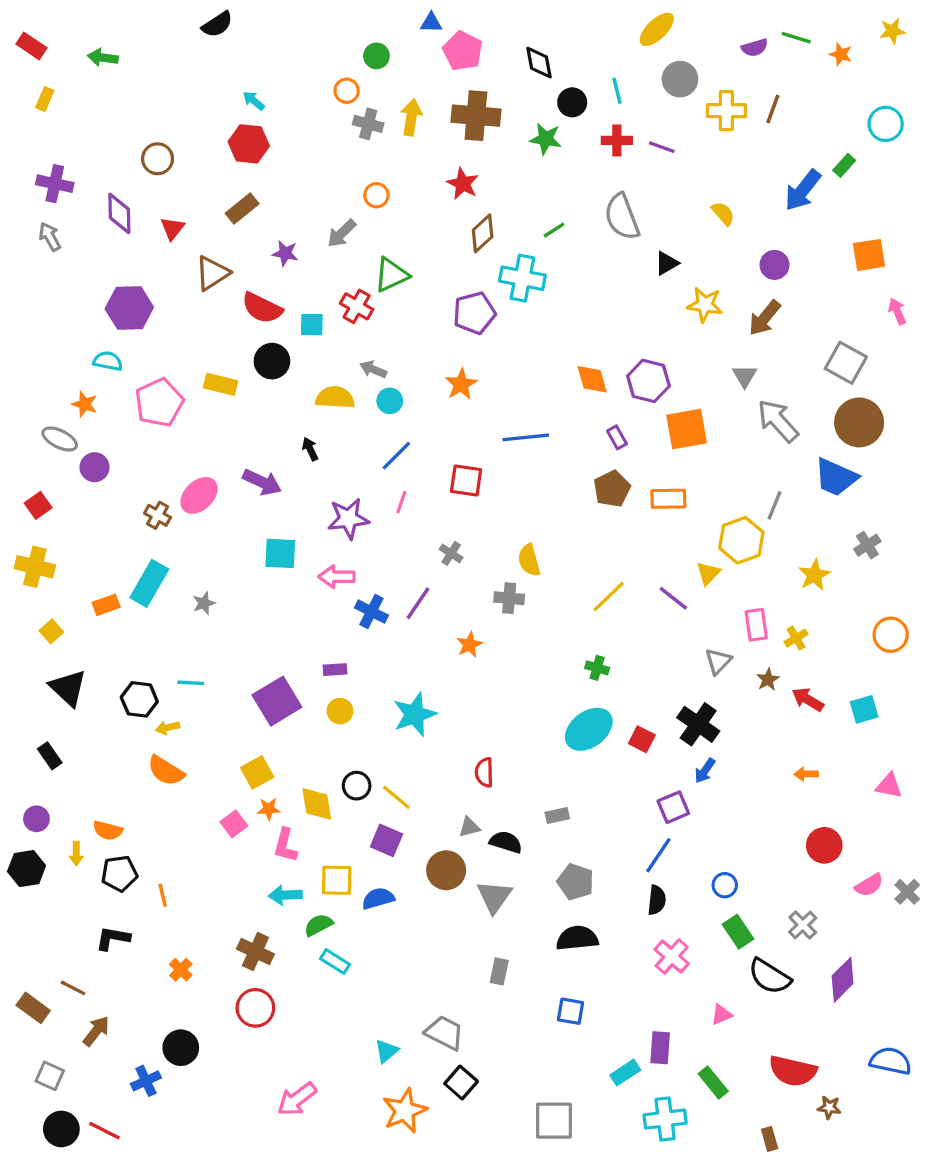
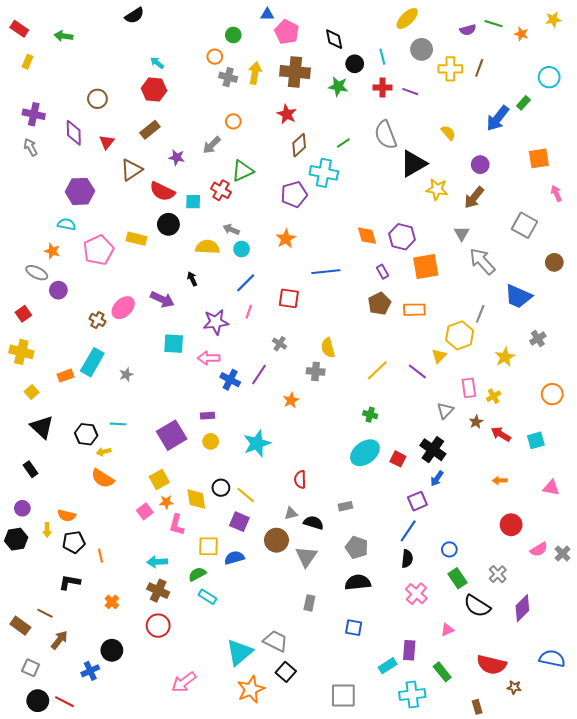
black triangle: (667, 263) -> (413, 164), size x1.8
brown circle: (859, 422) -> (554, 262), moved, size x0.6
cyan arrow: (285, 895) -> (157, 562), moved
cyan triangle: (386, 1051) -> (239, 652), size x1.8

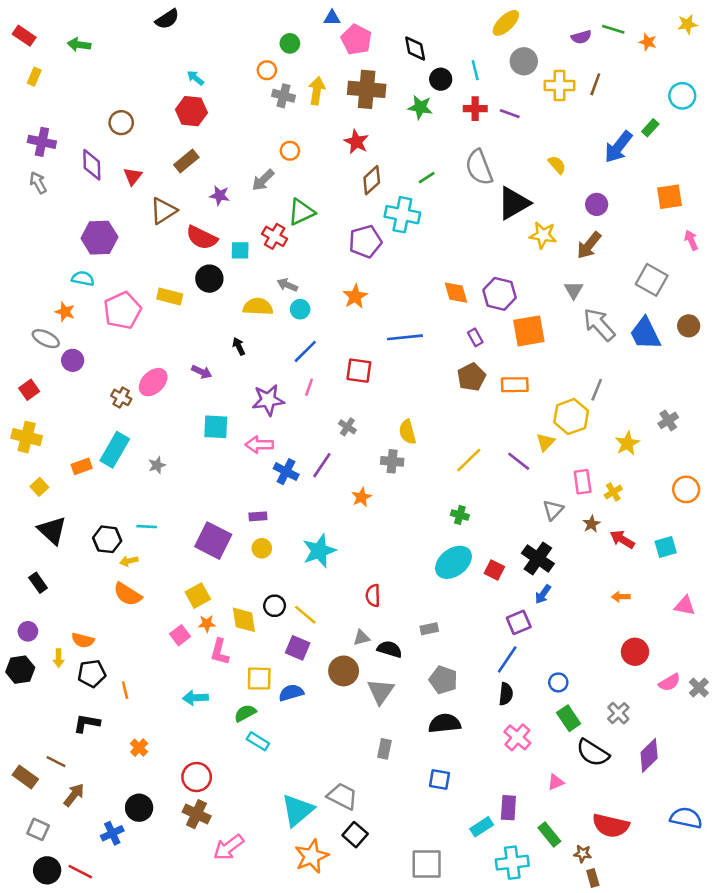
blue trapezoid: (518, 296) -> (645, 334), moved, turned 40
purple arrow: (162, 299) -> (202, 372), size x0.7
purple square: (172, 435) -> (213, 541), turned -32
brown cross: (158, 591) -> (197, 814), moved
brown star: (514, 687) -> (583, 854), moved

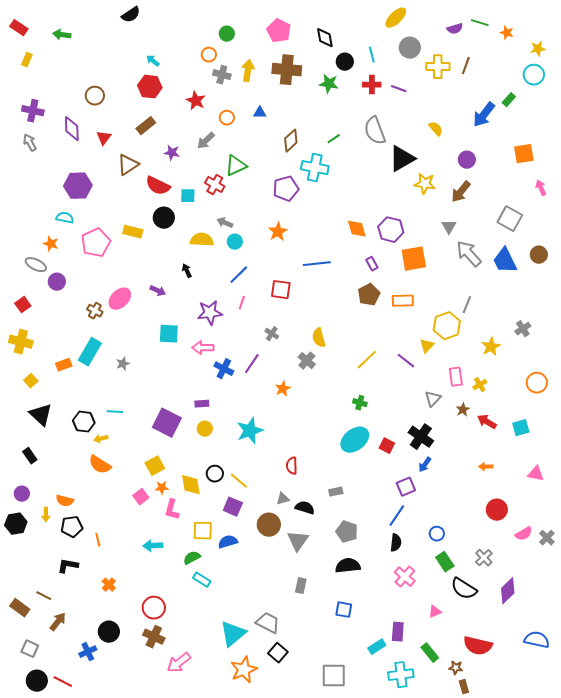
blue triangle: (332, 18) -> (260, 113), moved
yellow star: (687, 24) -> (538, 49), moved
red star: (356, 142) -> (196, 101), moved
gray cross: (392, 461) -> (307, 361), turned 36

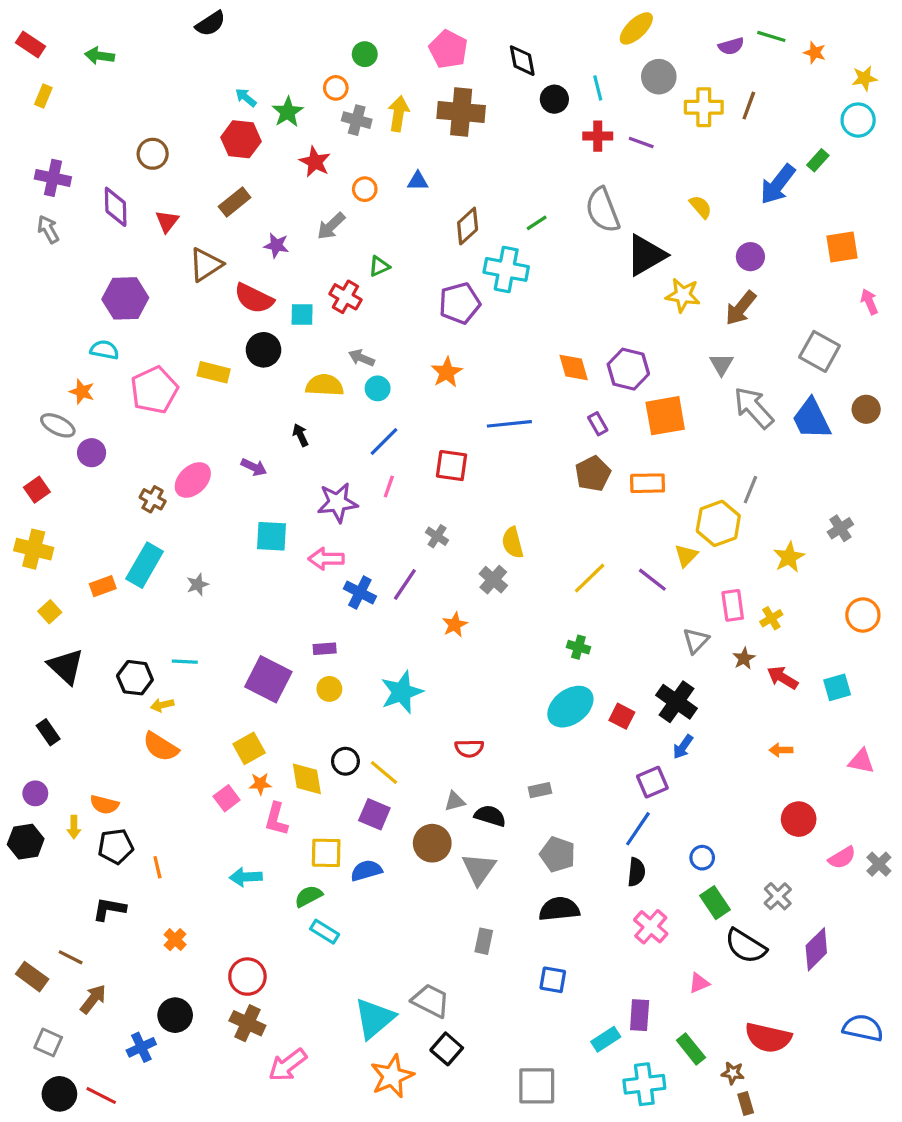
green star: (329, 84) -> (288, 112), moved, turned 30
green triangle: (236, 166) -> (379, 266), size x0.6
red semicircle: (292, 466) -> (469, 748), turned -90

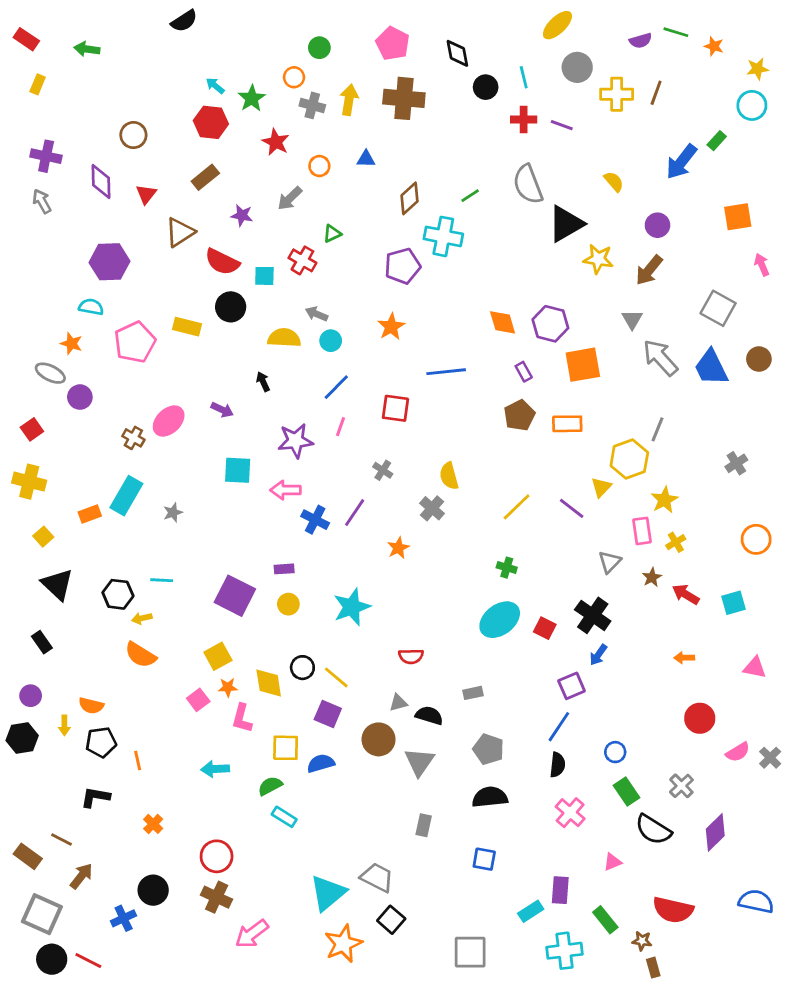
yellow star: (789, 557) -> (665, 500), moved
gray square: (48, 1042) -> (42, 914), size x1.6

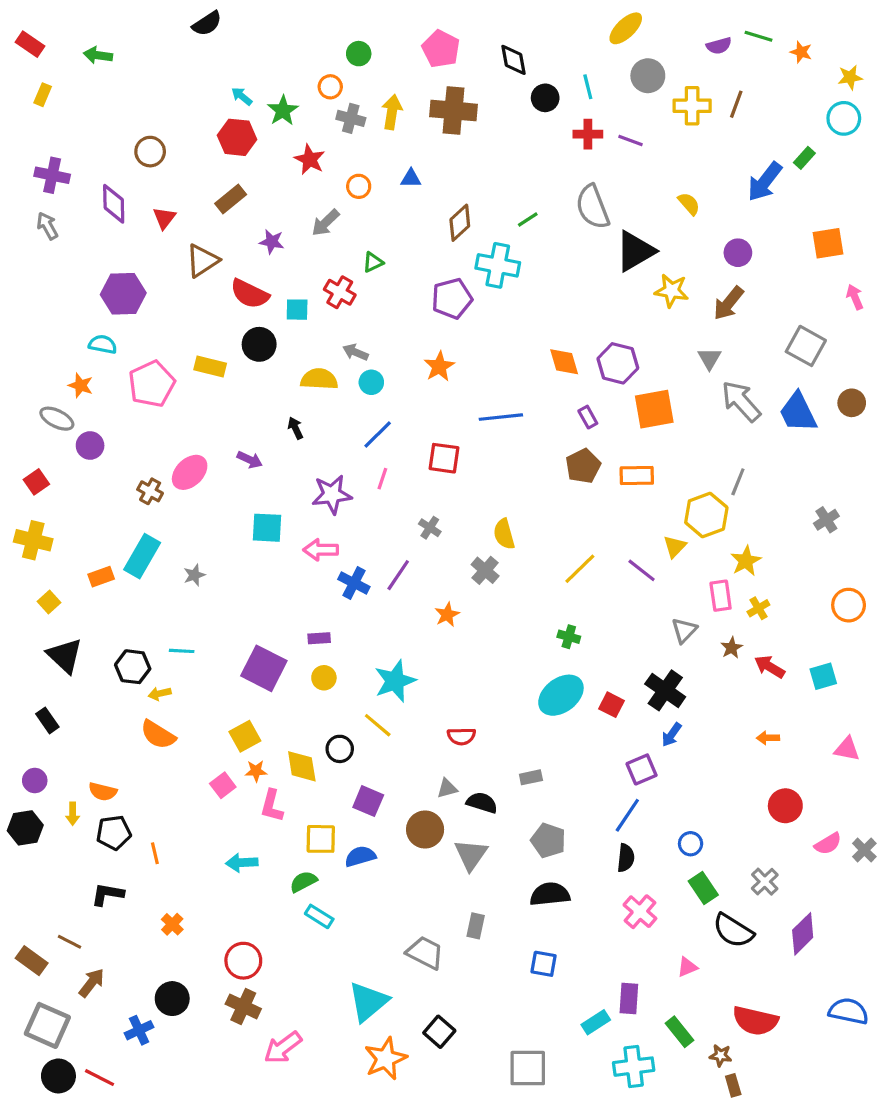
yellow line: (336, 677) -> (378, 725), moved
gray trapezoid: (377, 877) -> (425, 953), moved

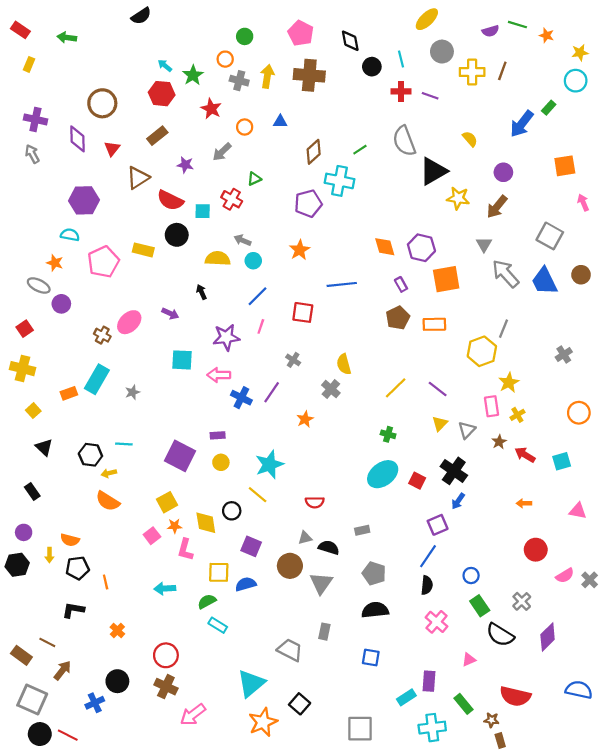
brown circle: (150, 152) -> (102, 103), size x1.4
yellow triangle: (675, 547) -> (440, 424), moved
black triangle: (65, 656) -> (44, 447), size x0.7

